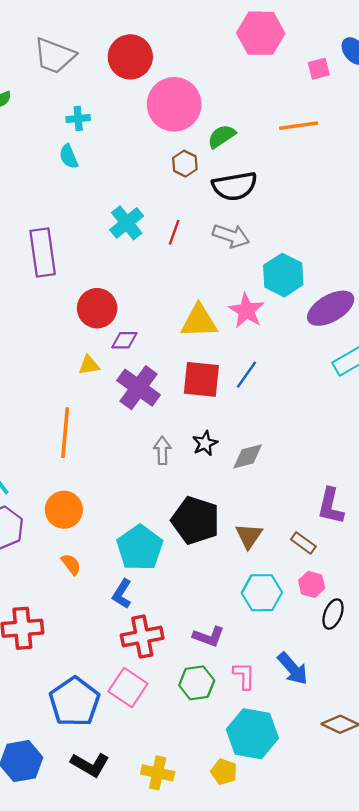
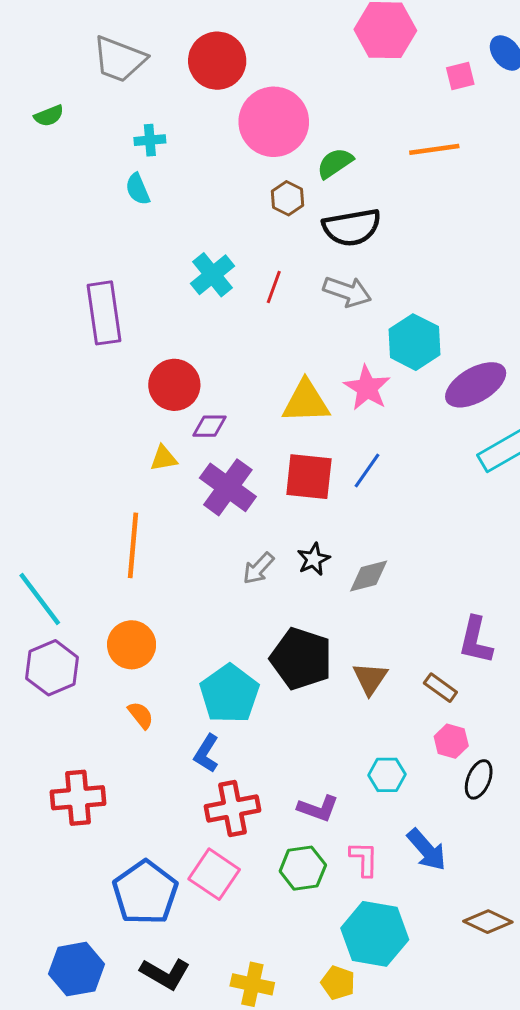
gray arrow: (162, 450) -> (258, 568), turned -136
cyan hexagon: (262, 593) -> (387, 775), moved, size x0.7

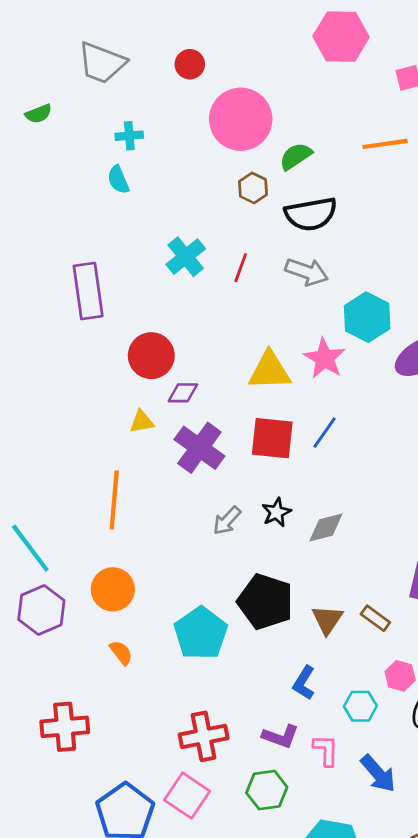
red circle: (217, 61) -> (190, 64), size x0.6
brown rectangle: (440, 688) -> (375, 618), moved
blue L-shape: (206, 753) -> (304, 683), moved
cyan hexagon: (387, 775) -> (360, 706), moved
pink L-shape: (364, 859) -> (326, 750), moved

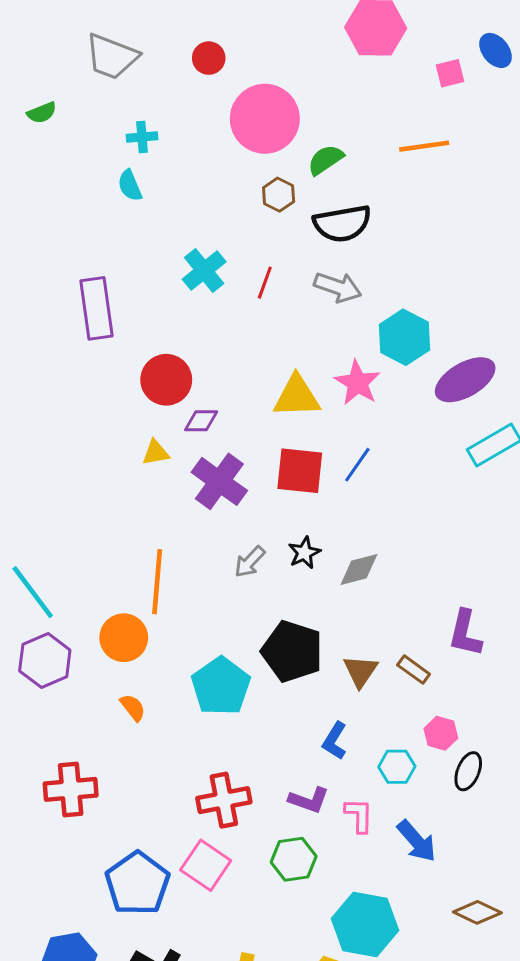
orange line: (114, 500) -> (157, 582), moved

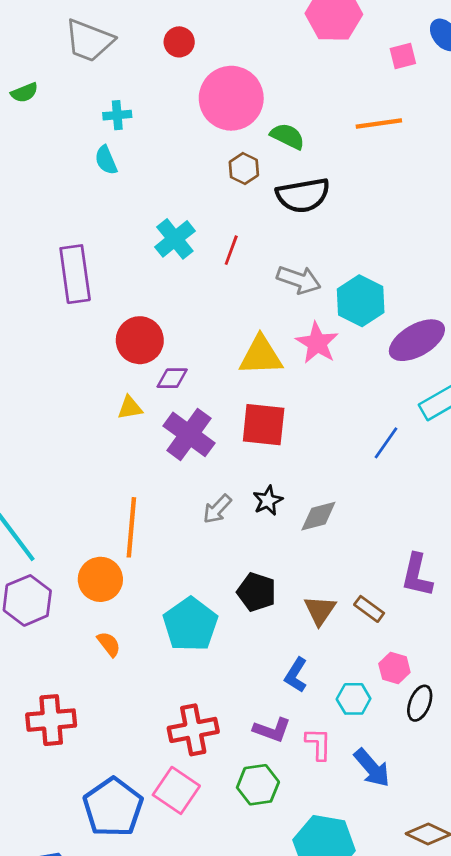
green semicircle: (326, 160) -> (287, 136), turned 60
gray arrow: (338, 287) -> (299, 280), moved
blue line: (357, 465) -> (386, 443), moved
black pentagon: (292, 651) -> (257, 592), size x0.7

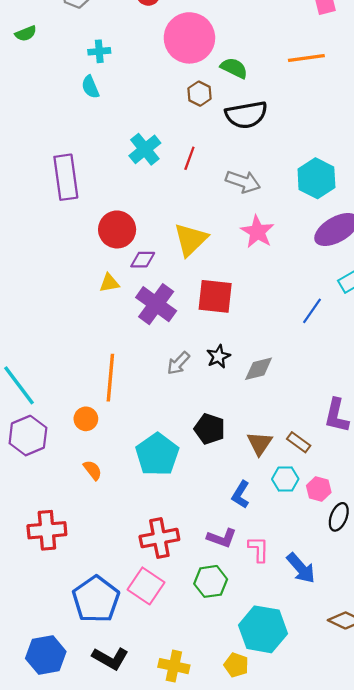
cyan hexagon: (361, 301) -> (316, 178), moved
yellow triangle: (261, 356) -> (191, 240), moved, turned -42
orange circle: (100, 579) -> (86, 419), size x0.7
cyan hexagon: (354, 699) -> (285, 479), moved

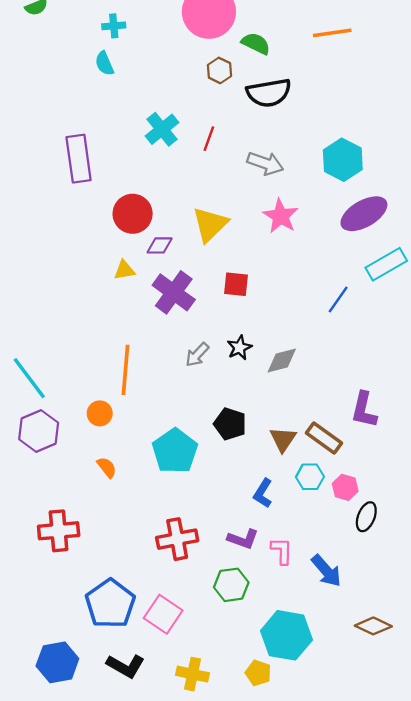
red square: (215, 296) -> (236, 284), size x0.7
brown rectangle: (299, 442) -> (324, 438), size x1.4
pink square: (146, 586) -> (163, 614), moved

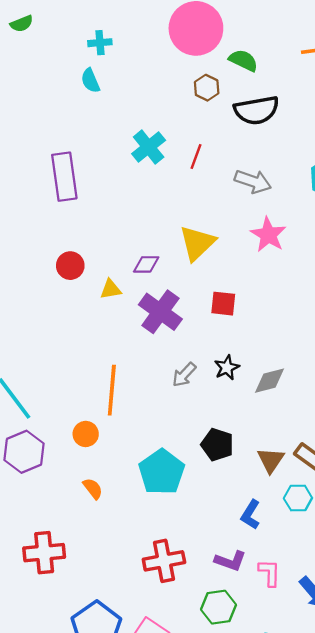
red circle: (133, 214) -> (70, 266), moved, size x0.7

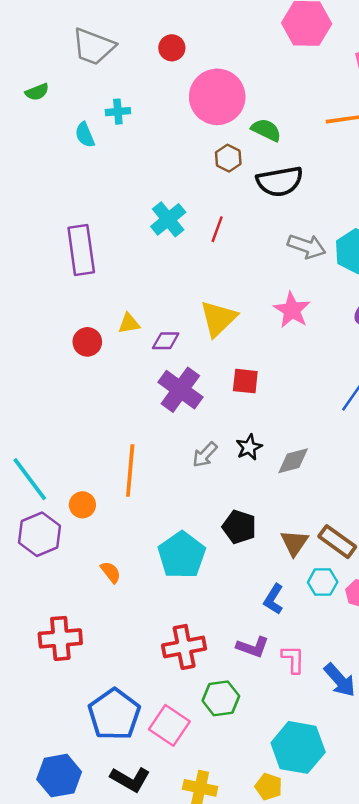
cyan semicircle: (90, 81) -> (85, 135), moved
gray arrow: (253, 181) -> (307, 246), moved
yellow triangle: (111, 289) -> (129, 324), moved
orange circle: (86, 434) -> (82, 505), moved
green hexagon: (219, 607) -> (221, 698), moved

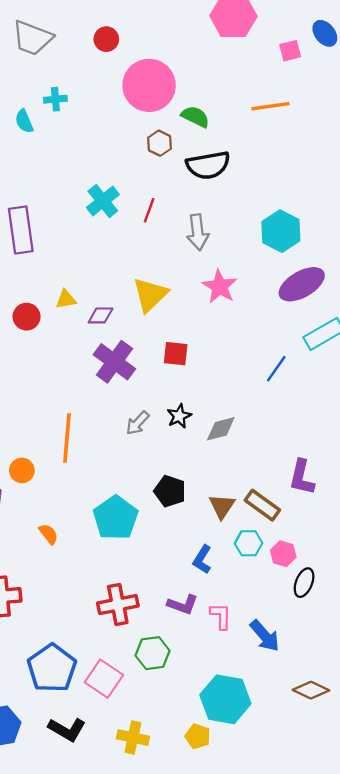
gray arrow: (307, 246) -> (198, 232), moved, turned 64

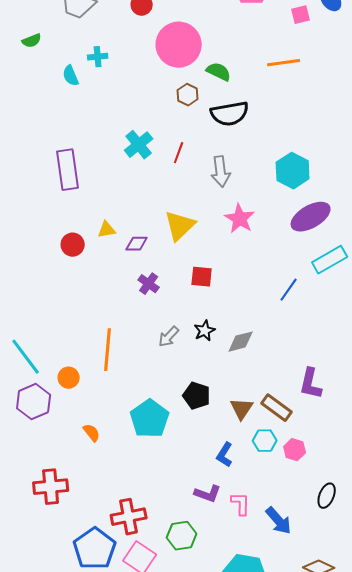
purple cross: (114, 362) -> (149, 284), size x0.6
black ellipse: (304, 583) -> (327, 496), moved
red cross: (118, 605) -> (129, 517), moved

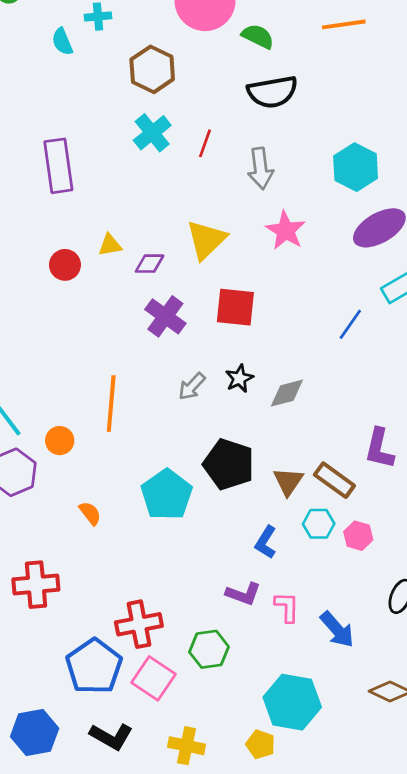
brown hexagon: (188, 95) -> (152, 69), moved, size x1.6
red square: (202, 277) -> (235, 307), size x1.4
purple cross: (149, 284) -> (165, 316), size x1.4
black pentagon: (197, 396) -> (229, 464), size x1.4

